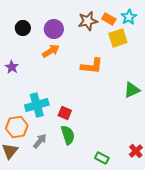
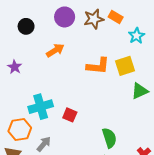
cyan star: (129, 17) -> (136, 36), moved
purple circle: (54, 29) -> (65, 17), moved
yellow square: (118, 38) -> (125, 66), moved
green semicircle: (68, 135) -> (109, 138), moved

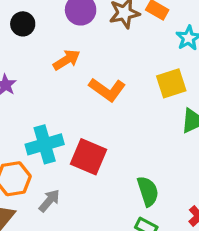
orange L-shape: (98, 66) -> (107, 90), moved, turned 30
red square: (70, 115) -> (88, 157), size x1.6

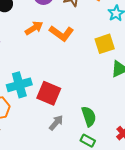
orange L-shape: (107, 90) -> (61, 33), moved
gray arrow: (49, 201) -> (56, 123), moved

